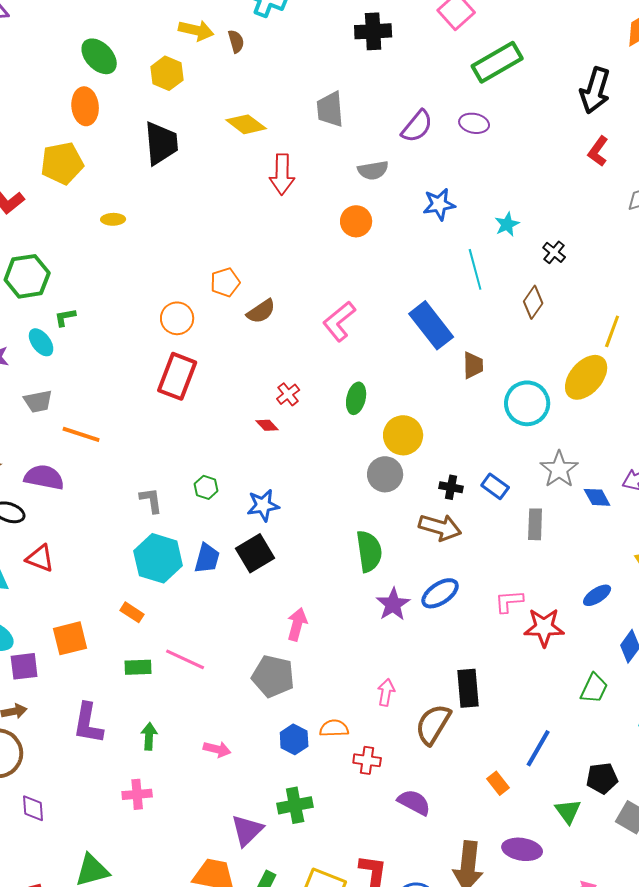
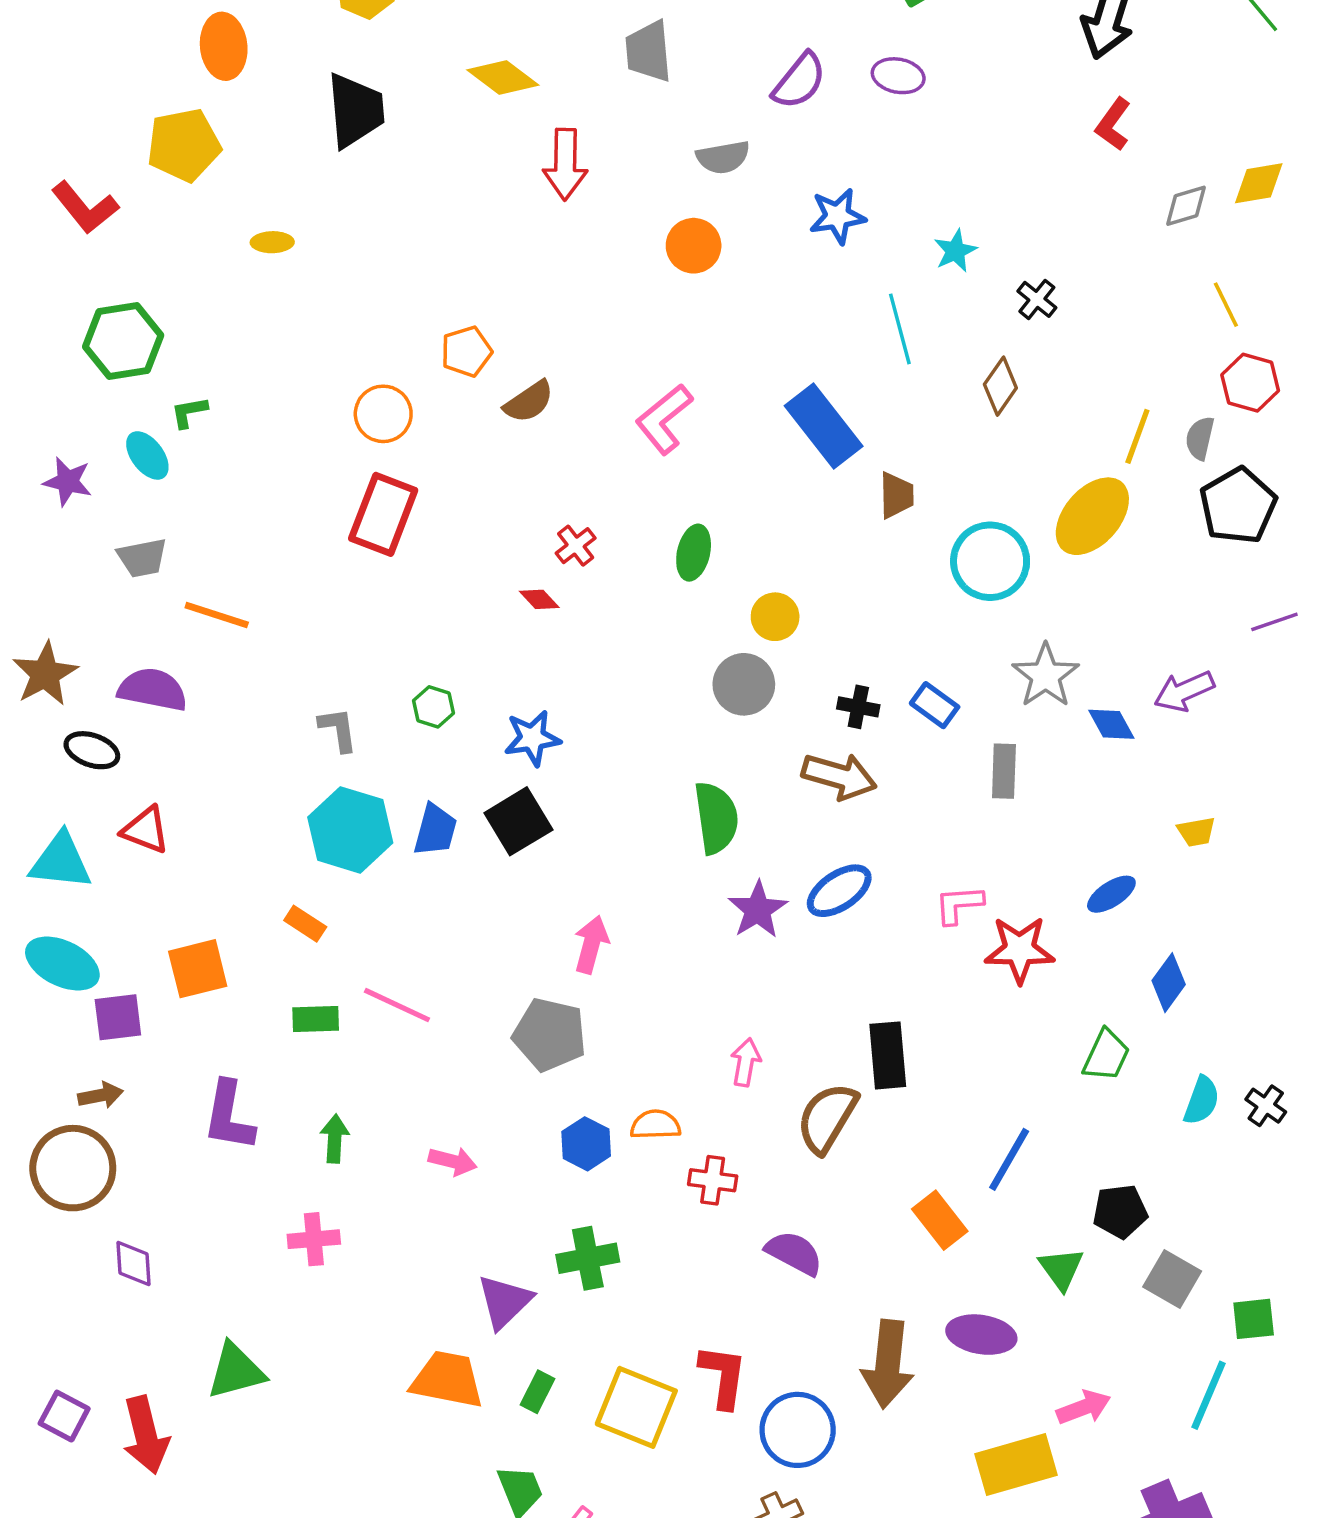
yellow circle: (403, 435) -> (775, 617), size x0.7
orange rectangle: (498, 783) -> (940, 1220), size x1.4

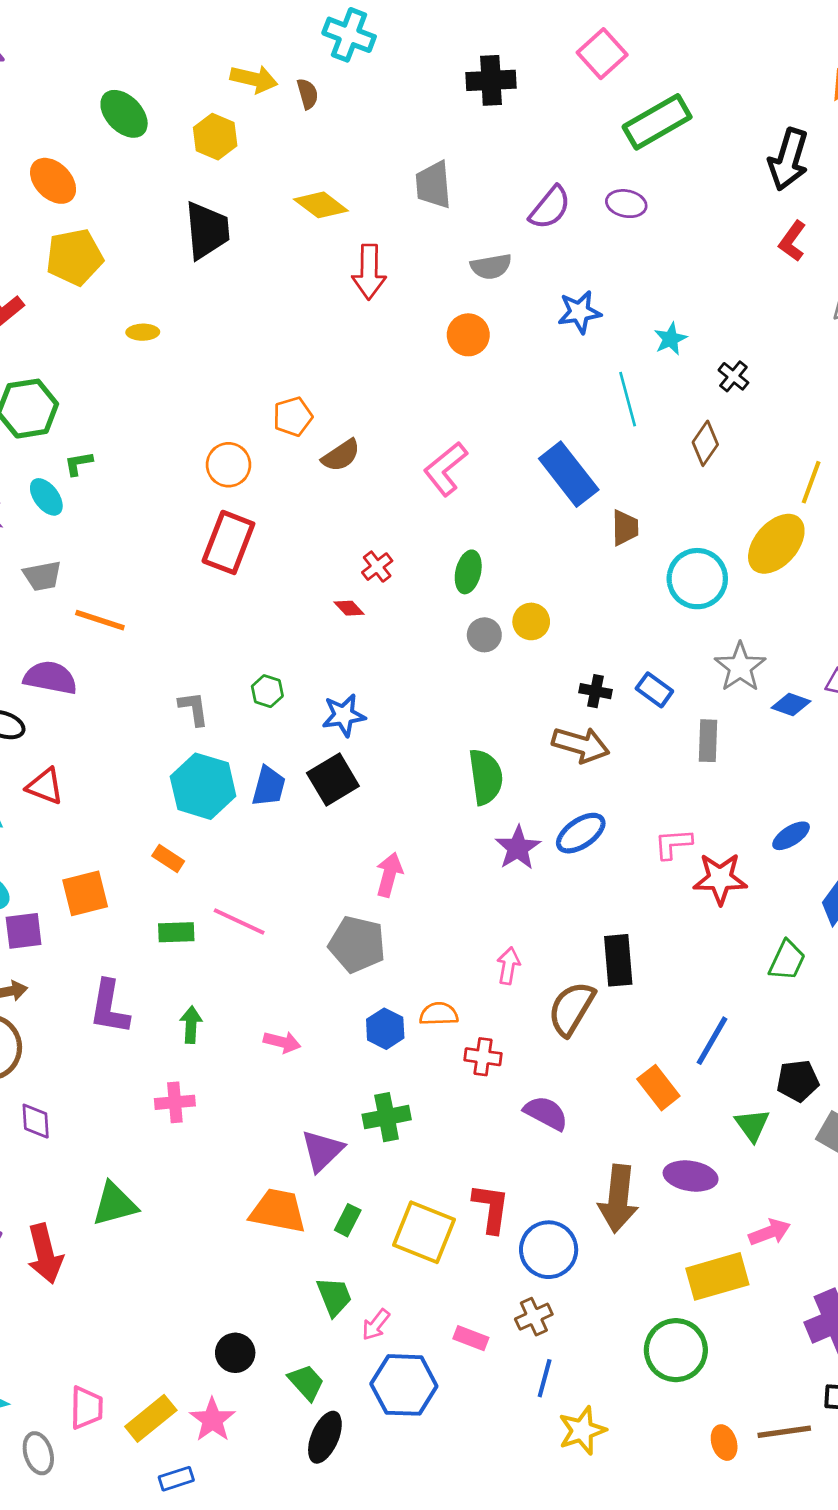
orange ellipse: (224, 46) -> (53, 181), moved, turned -39
gray circle: (744, 684) -> (484, 635), moved, size x0.7
blue diamond: (1111, 724) -> (791, 705), turned -42

